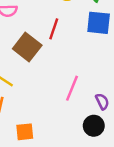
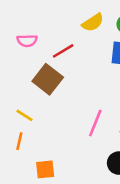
red line: (54, 29) -> (63, 51), moved, turned 40

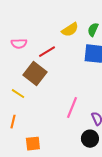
yellow line: (24, 115) -> (18, 94), moved

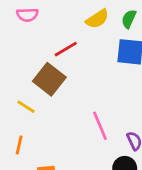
pink semicircle: (19, 44) -> (27, 15), moved
pink line: (72, 108) -> (100, 126), turned -45

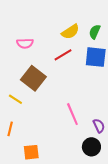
pink semicircle: (27, 15) -> (25, 43), moved
red line: (66, 49) -> (63, 55), moved

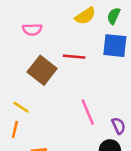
red line: (63, 55) -> (74, 57), moved, turned 36
yellow line: (15, 99) -> (21, 107), moved

